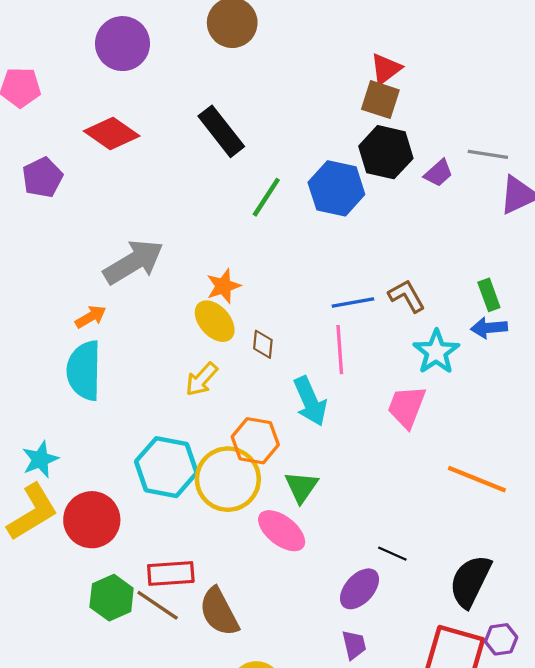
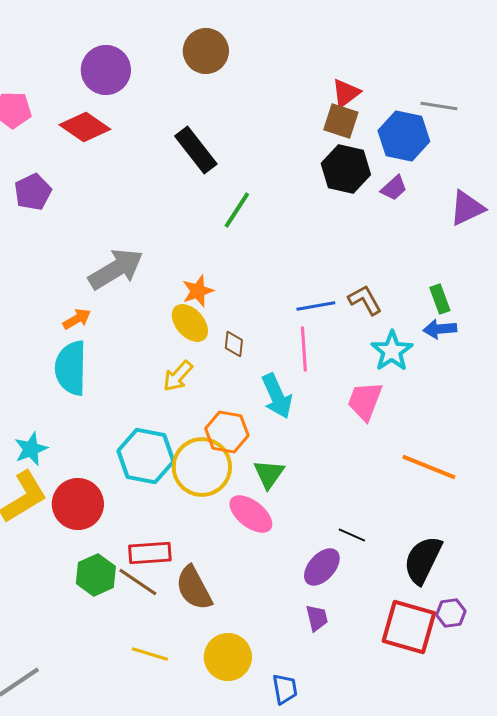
red diamond: (112, 134) -> (85, 127), moved
gray line: (488, 154) -> (439, 106), moved
blue hexagon: (336, 188) -> (404, 136), moved

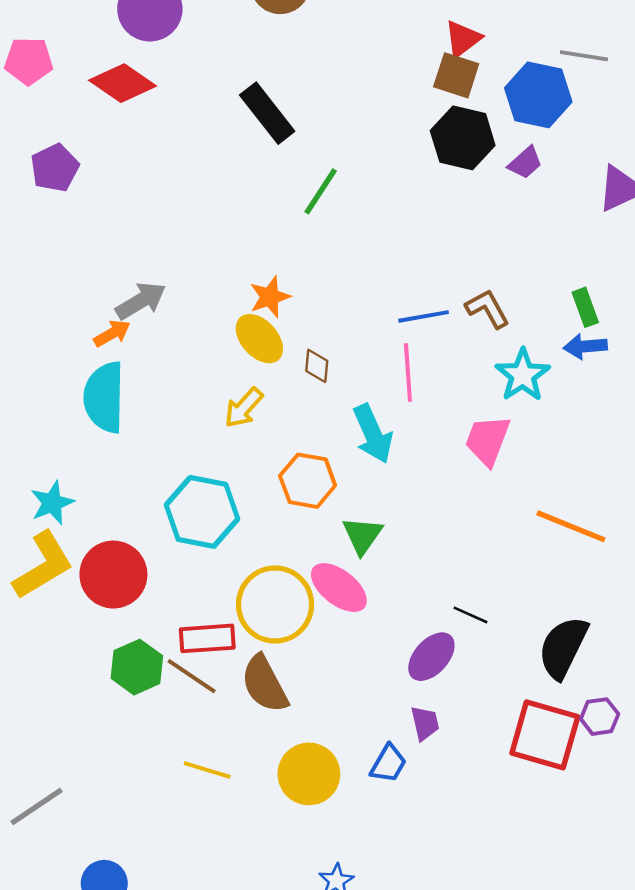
gray arrow: (116, 269) -> (141, 301), moved, size x0.7
yellow circle: (202, 467) -> (275, 604), moved
blue trapezoid: (285, 689) -> (388, 764), moved, turned 40

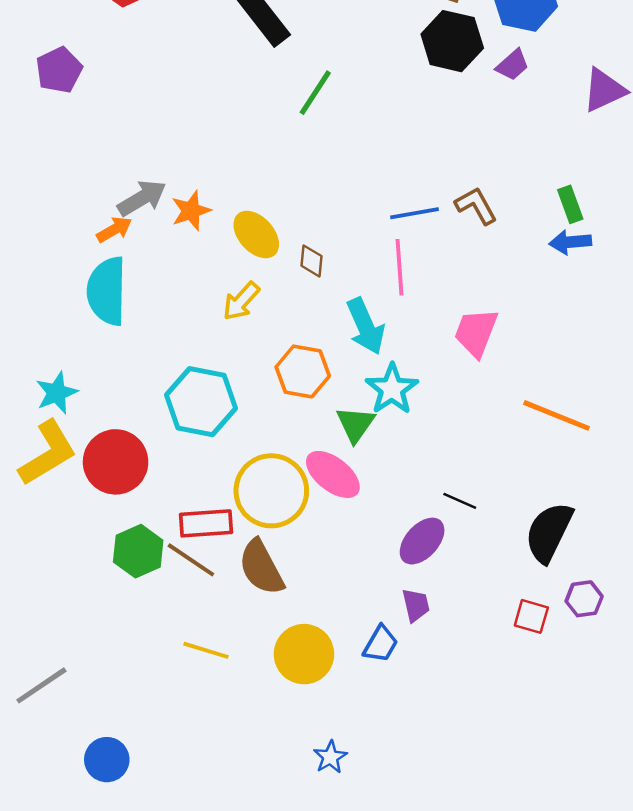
orange star: (270, 297) -> (191, 211), moved
cyan star: (523, 375) -> (392, 389), moved
red square: (545, 735) -> (531, 616), size x0.5

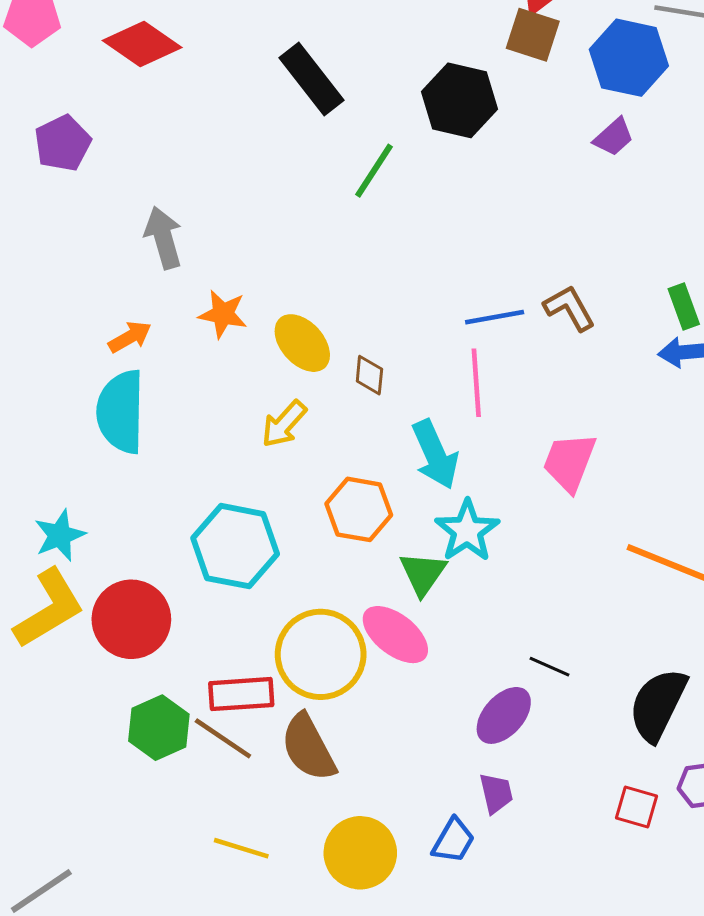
black hexagon: (452, 41) -> (459, 100), moved
gray arrow: (142, 198) -> (163, 238), moved, turned -75
orange star: (191, 211) -> (223, 314), turned 30

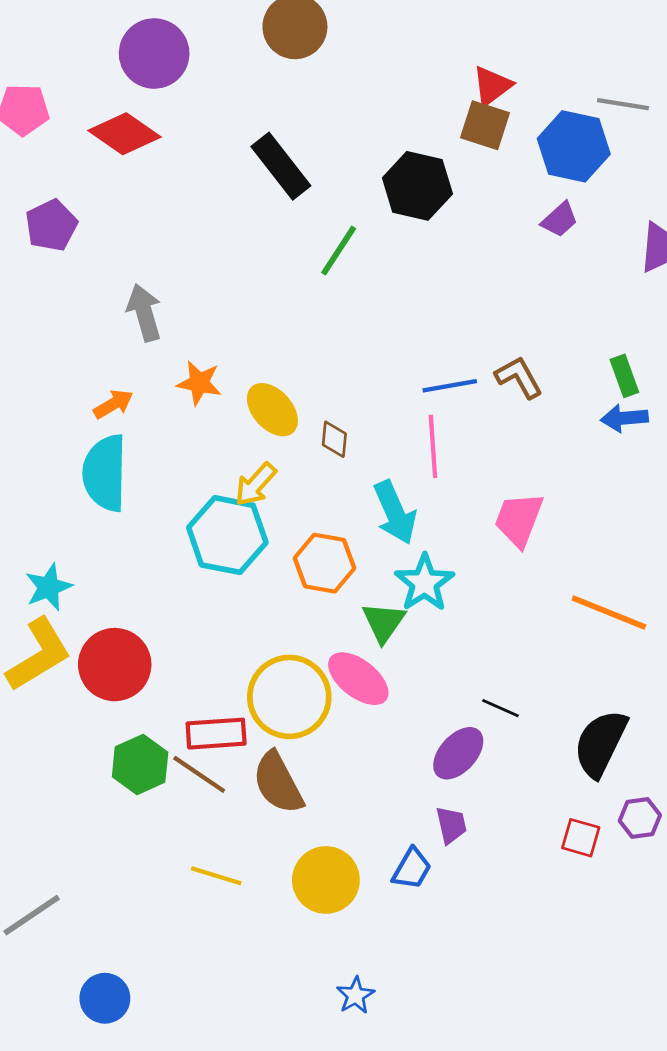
cyan hexagon: (235, 546) -> (227, 535), moved

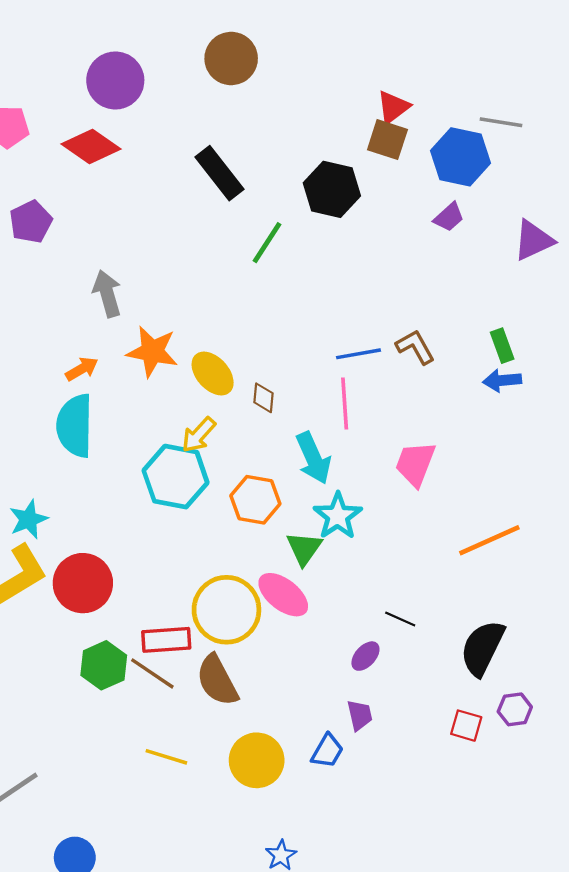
orange star: (199, 383) -> (152, 351), size x1.4
orange line: (609, 612) -> (489, 540), turned -46
purple ellipse: (458, 753) -> (365, 656), size x0.7

